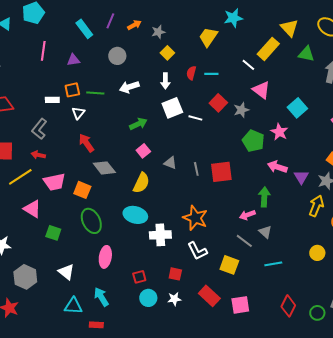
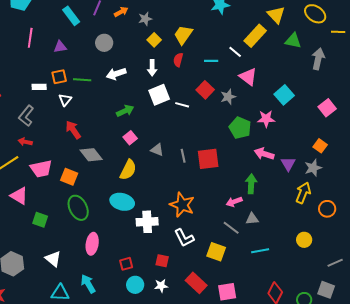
yellow trapezoid: (208, 37) -> (183, 35), moved
cyan line: (211, 74) -> (211, 61), moved
pink star: (279, 132) -> (266, 119), turned -30
gray triangle: (265, 232) -> (252, 219), turned -48

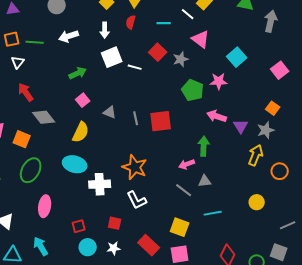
green ellipse: (78, 208) -> (31, 170), turned 55
yellow square: (216, 252) -> (180, 227), moved

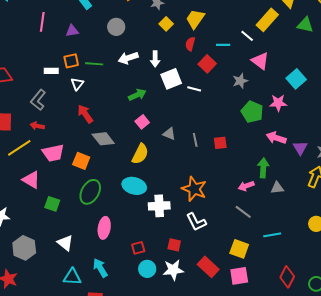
white arrow: (105, 30) -> (155, 59), moved
red square: (158, 52) -> (207, 64), moved
red square: (161, 121) -> (220, 143), size x0.6
gray triangle: (205, 181) -> (277, 188), moved
white star: (114, 248) -> (173, 270), size x1.5

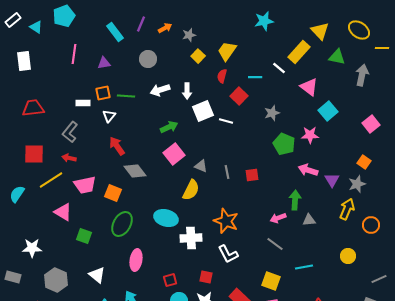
pink triangle: (260, 61) -> (309, 87), moved
pink square: (142, 122) -> (174, 154), size x1.5
yellow semicircle: (140, 154) -> (191, 190), moved

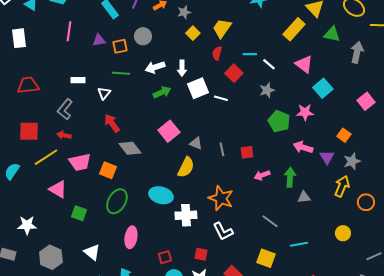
white line: (279, 68) -> (269, 64), moved
orange square: (103, 93) -> (120, 46), moved
green arrow: (169, 127) -> (162, 92), moved
orange square: (364, 162) -> (344, 135), moved
pink arrow: (278, 218) -> (262, 175), moved

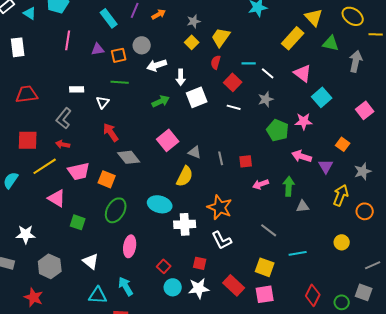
gray star: (184, 12) -> (194, 21), moved
white arrow: (155, 67) -> (157, 65), moved
white line: (221, 98) -> (234, 107), moved
gray star: (352, 161) -> (363, 171), moved
red square: (165, 257) -> (164, 266), turned -32

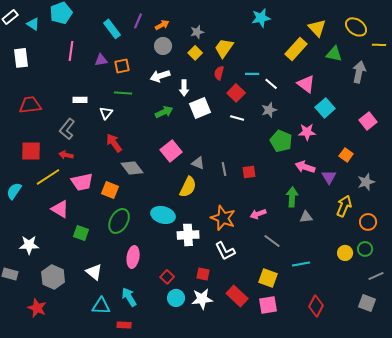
gray circle: (142, 45) -> (163, 46), moved
pink arrow: (261, 184) -> (258, 214), moved
green circle: (342, 302) -> (365, 249), moved

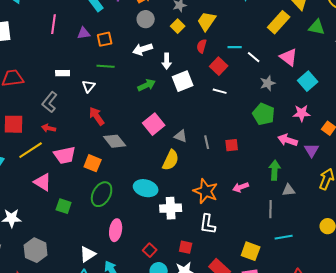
gray star: (269, 110) -> (268, 83), moved
pink star: (307, 132) -> (302, 113), moved
gray line: (272, 241) -> (271, 209), moved, turned 54
white L-shape: (225, 251) -> (208, 224), turned 35
white triangle: (94, 272) -> (88, 254), moved, turned 48

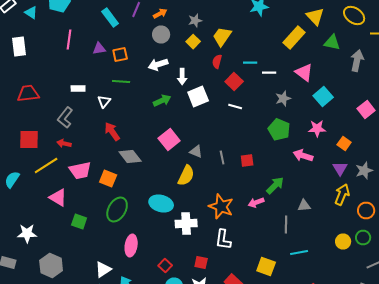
white line: (254, 57) -> (269, 72), turned -40
purple triangle: (312, 150) -> (340, 168), moved
green arrow: (275, 170) -> (275, 186), moved, turned 42

